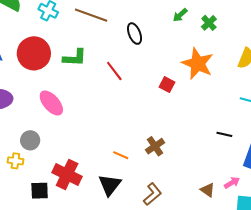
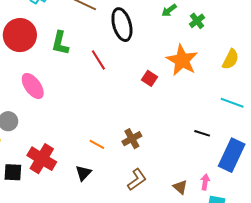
black ellipse: (135, 34) -> (122, 25), size x1.5
green L-shape: (75, 58) -> (60, 43), turned 95
pink arrow: (232, 183) -> (205, 182), turned -56
black triangle: (110, 185) -> (83, 173), size x0.7
brown L-shape: (152, 194) -> (137, 180), moved

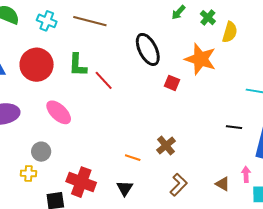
black ellipse: (122, 25) -> (148, 49), moved
yellow semicircle: (230, 59) -> (230, 32), moved
red line: (98, 60) -> (104, 80), moved

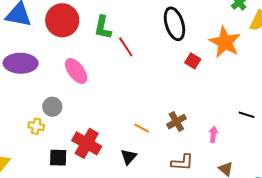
pink arrow: (246, 174) -> (213, 134), moved
brown L-shape: (179, 185) -> (182, 162), turned 40

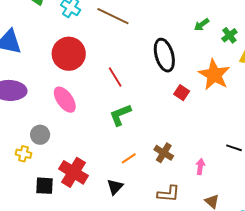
red circle: (62, 20) -> (69, 54), moved
green L-shape: (103, 27) -> (120, 115), moved, turned 55
brown cross: (176, 122) -> (164, 153), turned -30
orange line: (142, 128) -> (129, 158), turned -63

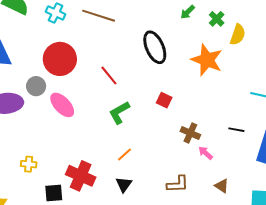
red square: (182, 93) -> (164, 100), moved
gray circle: (40, 135) -> (36, 86), moved
brown cross: (164, 153) -> (190, 133), moved
orange line: (129, 158) -> (125, 155), moved
pink arrow: (200, 167) -> (206, 153), turned -49

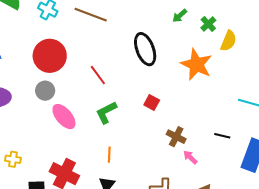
gray circle: (36, 86) -> (45, 91), moved
pink ellipse: (62, 105) -> (64, 117), moved
orange line: (125, 155) -> (109, 155), turned -49

